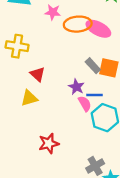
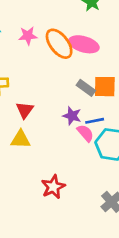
orange ellipse: (78, 24) -> (59, 44), turned 68
red triangle: (38, 74) -> (25, 110), turned 35
yellow triangle: (29, 98) -> (21, 139), turned 30

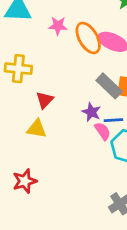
gray rectangle: (86, 88) -> (109, 86), size x1.4
red star: (53, 187) -> (25, 181), moved

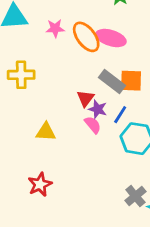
red triangle: (45, 100) -> (85, 98), moved
blue line: (113, 120) -> (120, 115), turned -48
pink semicircle: (103, 131) -> (93, 125), moved

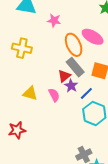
orange ellipse: (86, 37) -> (74, 45), moved
gray rectangle: (112, 82) -> (75, 67), moved
pink semicircle: (93, 125) -> (54, 95), moved

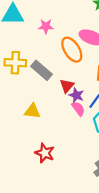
gray rectangle: (75, 67) -> (41, 70), moved
pink semicircle: (54, 95) -> (78, 109), moved
red star: (17, 130) -> (45, 153), moved, turned -30

